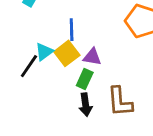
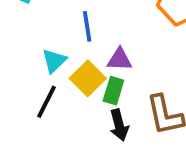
yellow square: (67, 53) -> (88, 78), moved
black line: (29, 66) -> (46, 102), moved

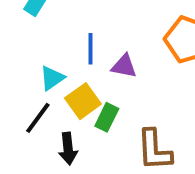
purple triangle: (120, 59) -> (124, 66), moved
black arrow: (119, 125) -> (68, 149), moved

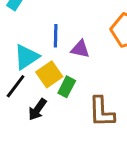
cyan triangle: (52, 78) -> (27, 57), size x1.4
black arrow: (68, 149) -> (37, 109), turned 40

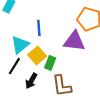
purple triangle: (80, 49) -> (74, 41), moved, size x1.6
brown L-shape: (102, 112) -> (62, 86), moved

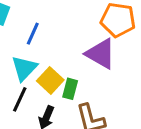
blue line: (39, 28) -> (33, 34), moved, turned 35
purple triangle: (74, 41) -> (101, 54), turned 30

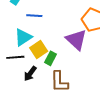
blue line: (33, 34) -> (34, 16), turned 56
black line: (20, 99) -> (15, 57), turned 48

